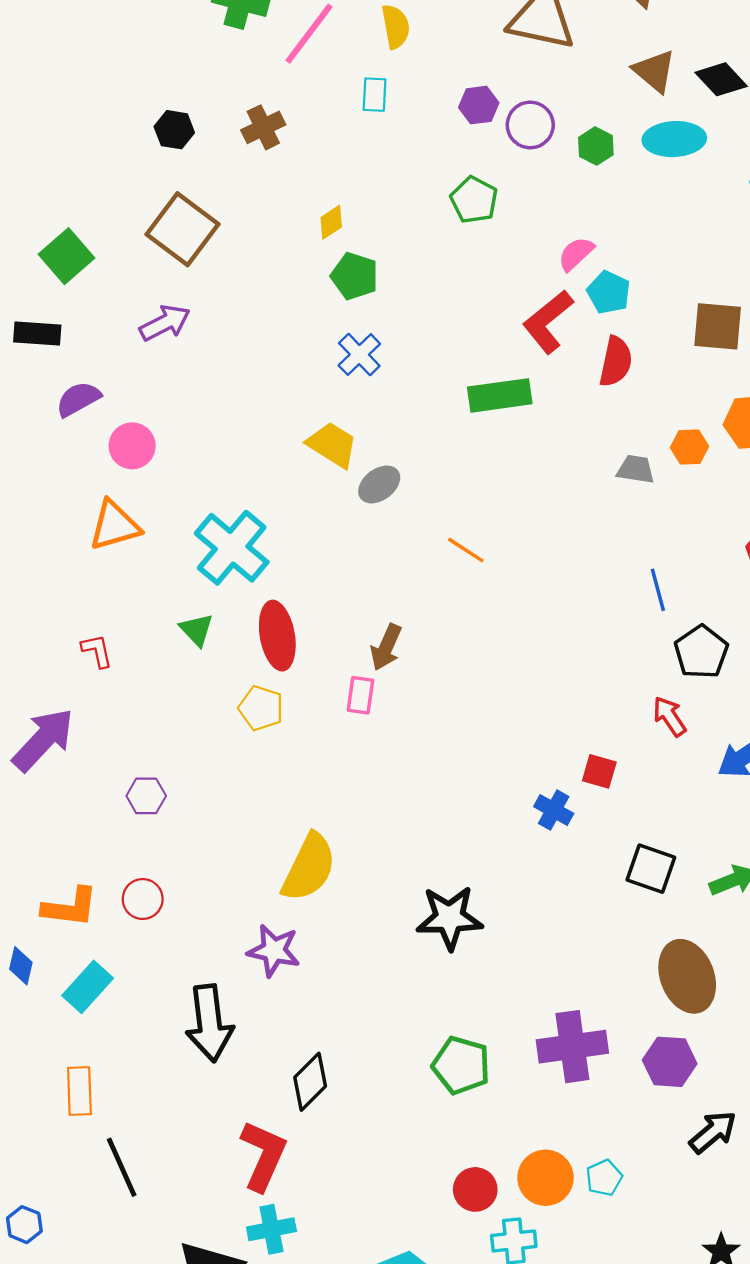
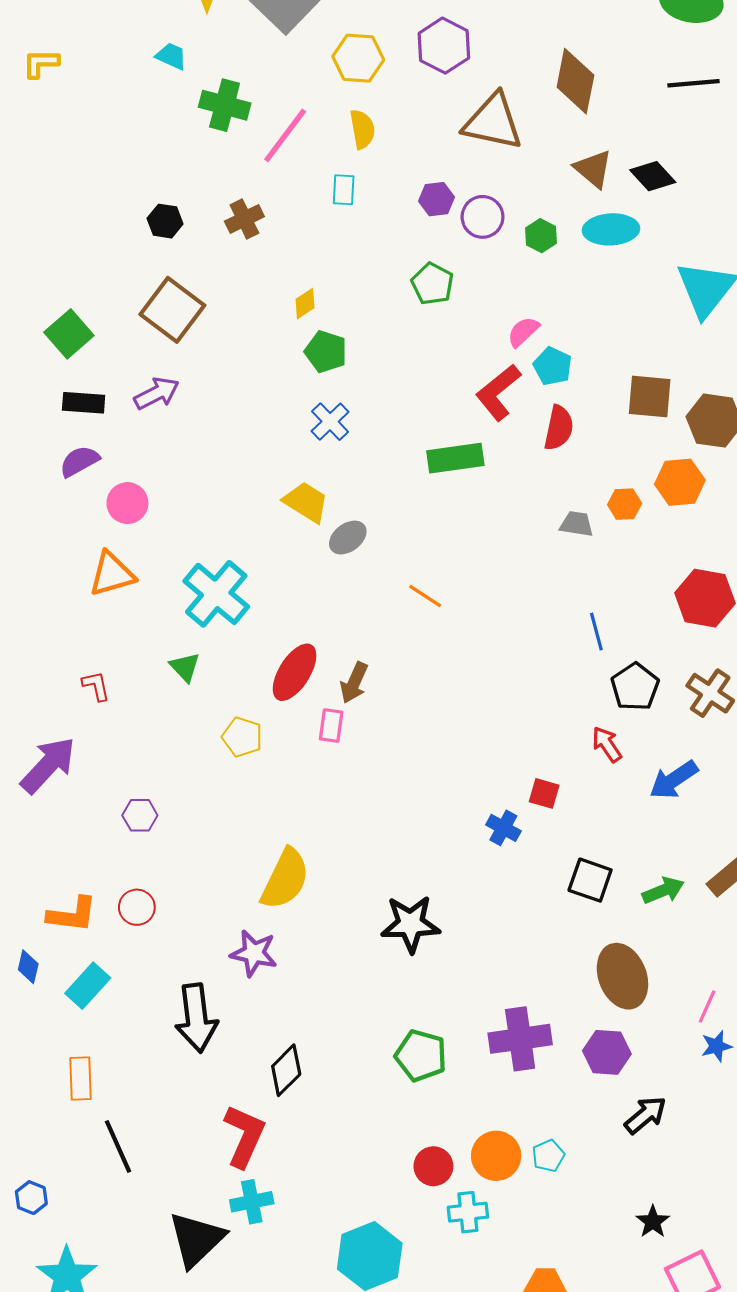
black rectangle: (37, 333) -> (84, 403), moved
red ellipse: (277, 636) -> (295, 672), moved, turned 42

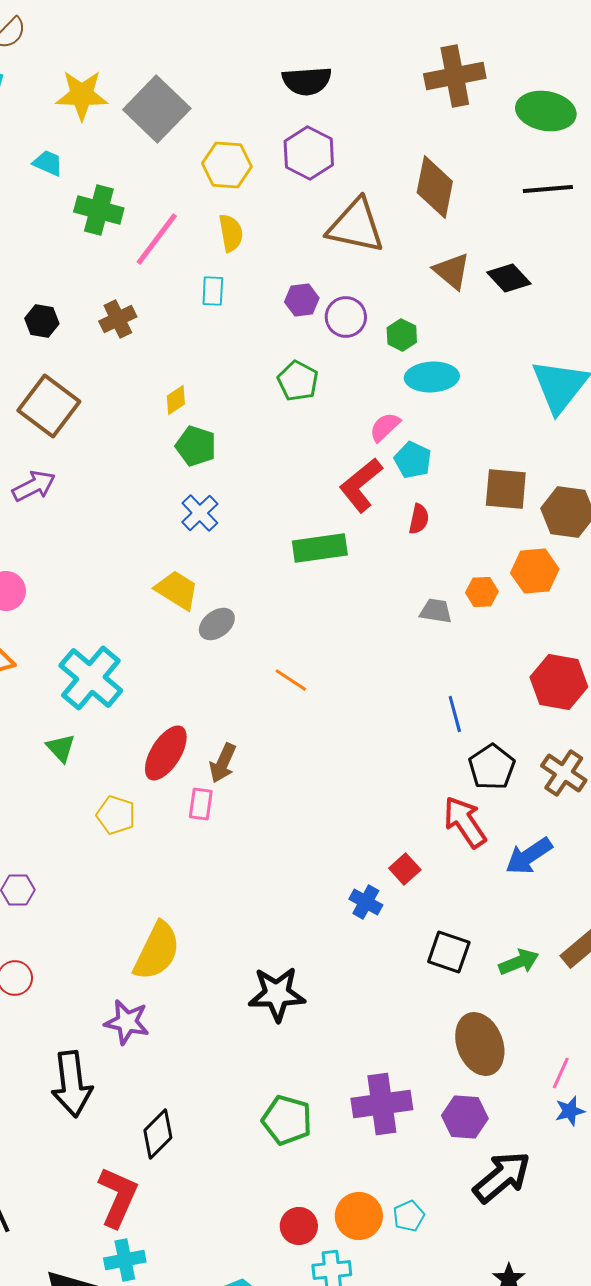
cyan ellipse: (611, 229) -> (432, 377), moved
red semicircle: (559, 428) -> (419, 519), size x0.7
red arrow: (607, 744) -> (465, 822), size x1.5
red square: (544, 793) -> (405, 869), turned 32
black arrow: (645, 1115) -> (502, 1177), size x1.4

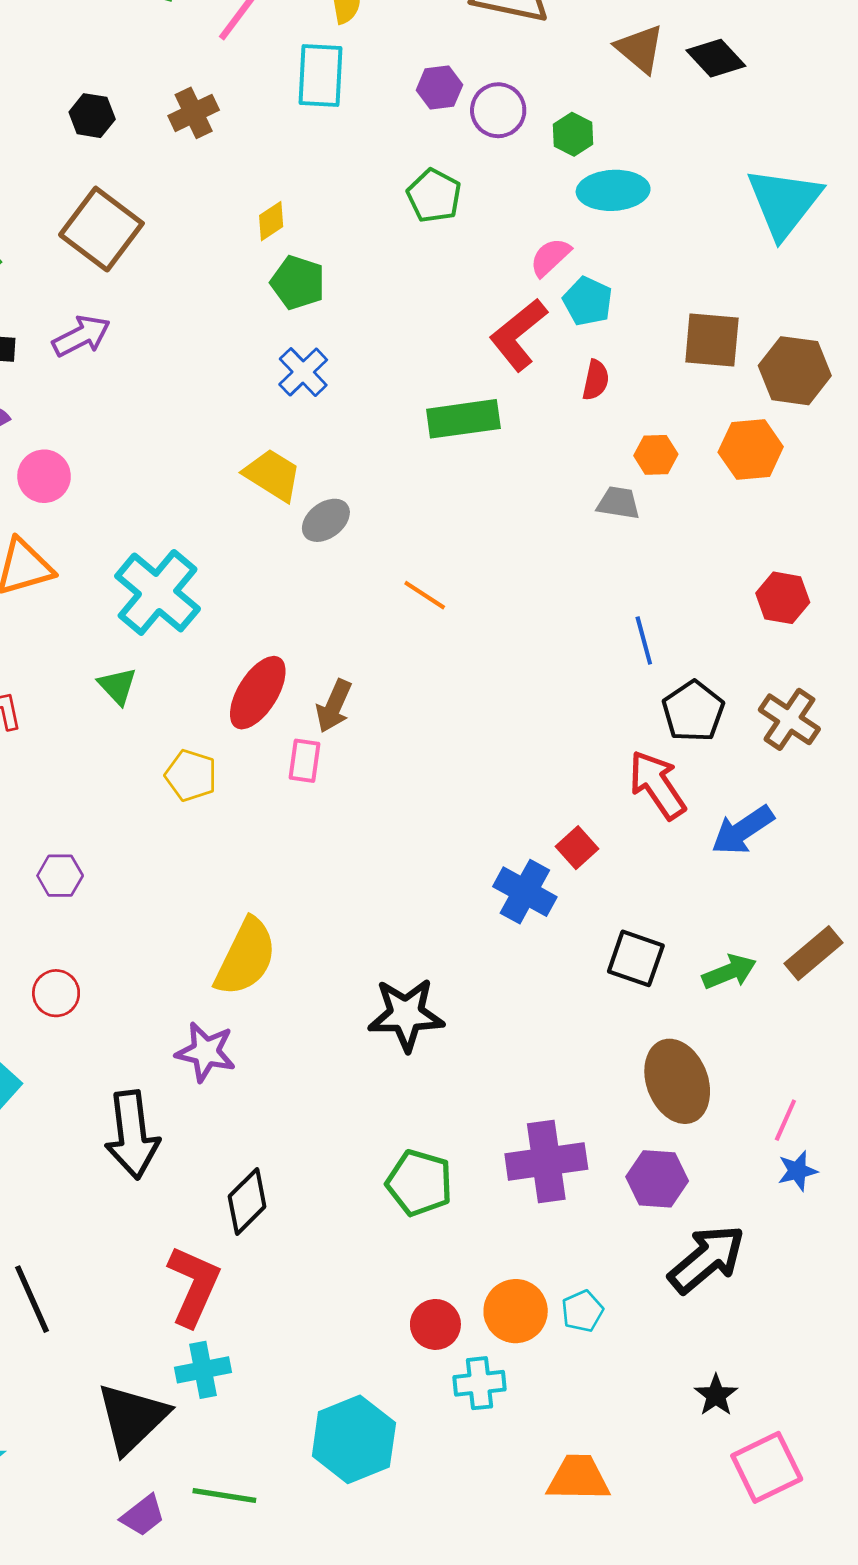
cyan rectangle: (213, 291) -> (321, 75), size x1.6
orange hexagon: (482, 592) -> (656, 455), moved
red hexagon: (559, 682) -> (783, 598), size x0.7
blue cross: (366, 902) -> (525, 892), size x1.4

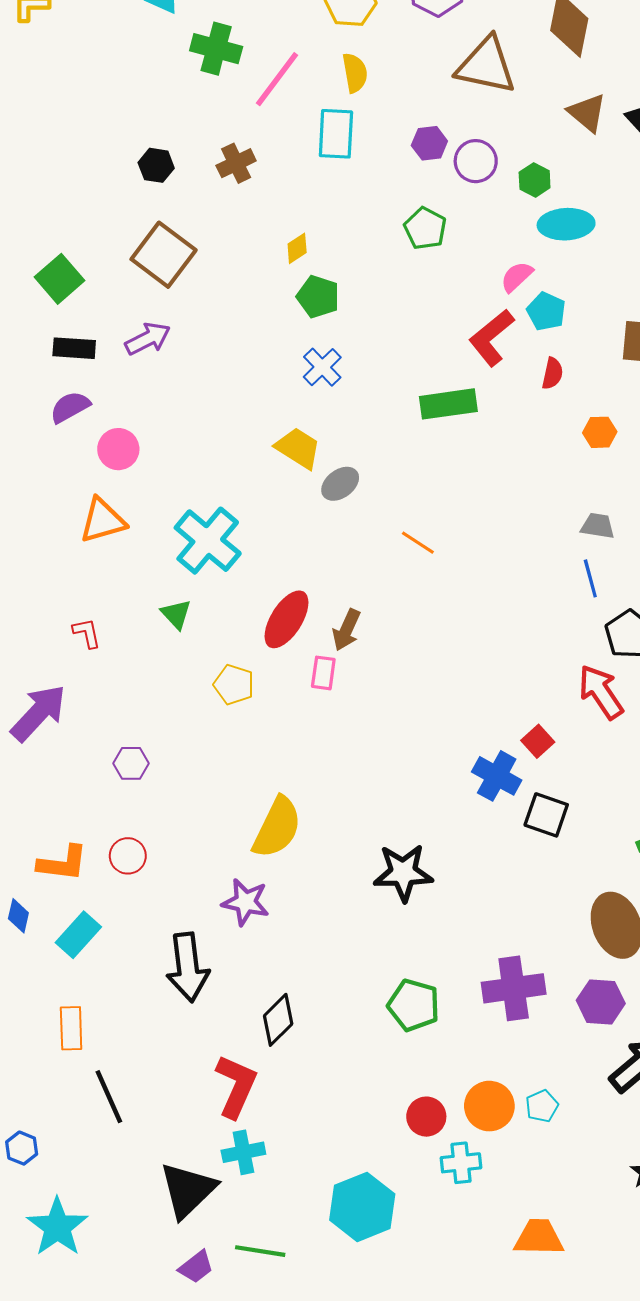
gray trapezoid: (618, 503) -> (598, 526), moved
black square: (636, 958) -> (546, 815), moved

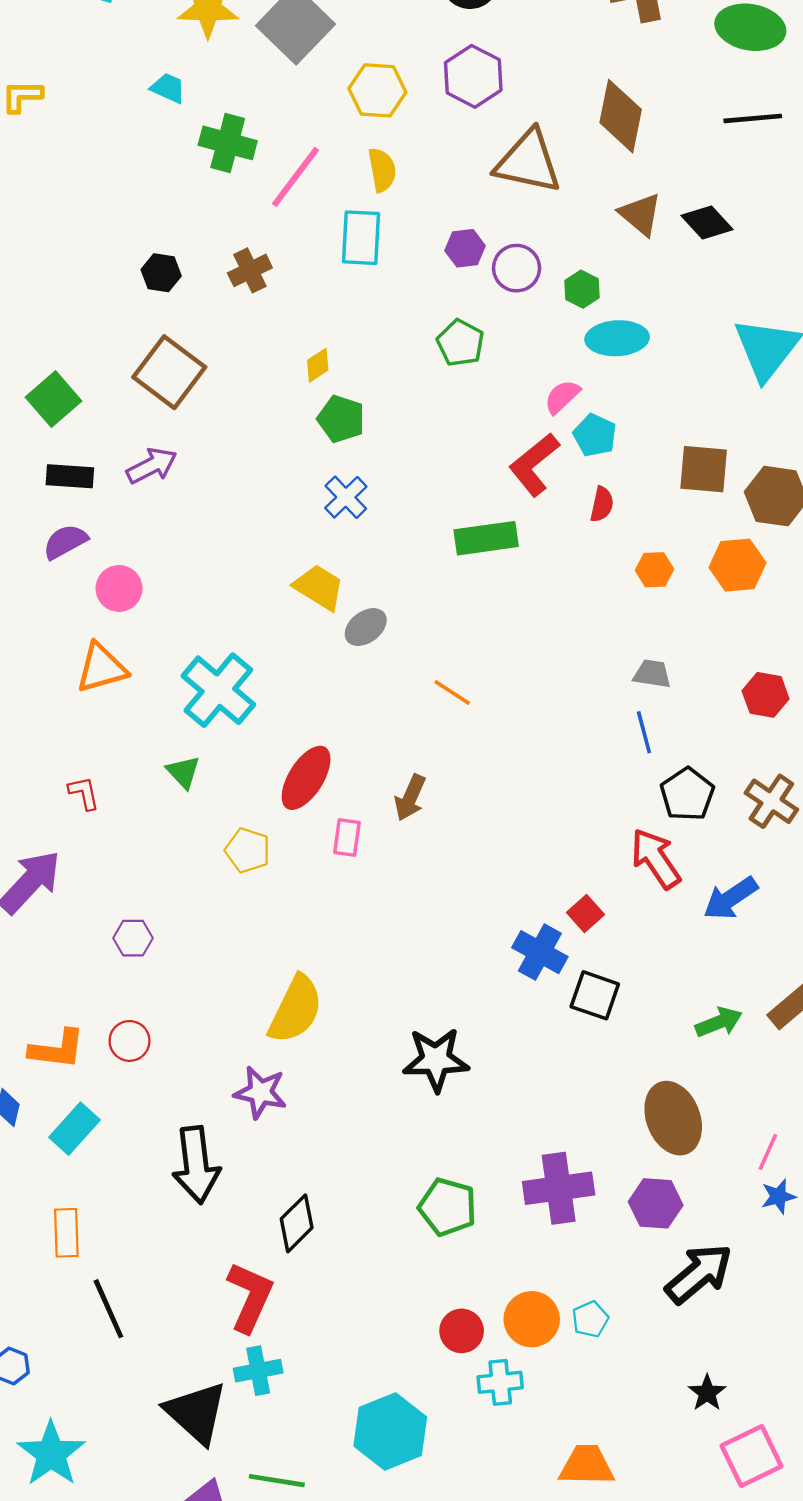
brown arrow: (346, 630) -> (410, 798), moved
black triangle: (188, 1190) -> (196, 1413), turned -34

